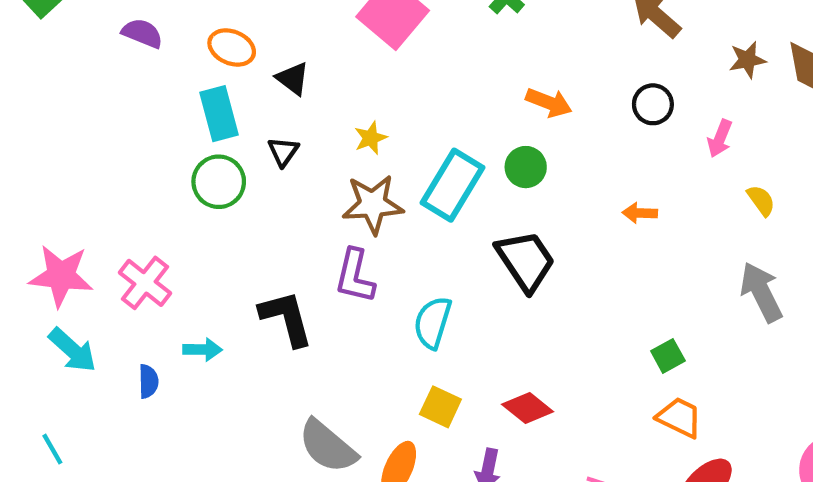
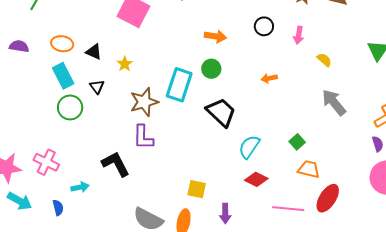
yellow star: (371, 138) -> (125, 64), moved
cyan semicircle: (433, 323) -> (249, 147), moved, turned 30
red diamond: (528, 408) -> (256, 179), moved

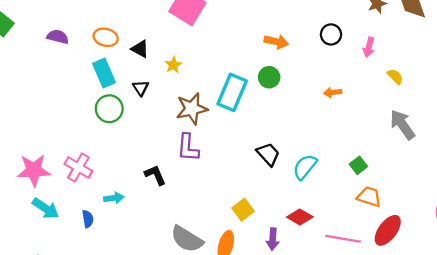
black trapezoid: (221, 112) -> (268, 154), moved, size x0.7
black L-shape: (116, 164) -> (155, 175), size x0.7
red diamond: (256, 179) -> (300, 217), moved
yellow square: (197, 189) -> (243, 210), turned 36

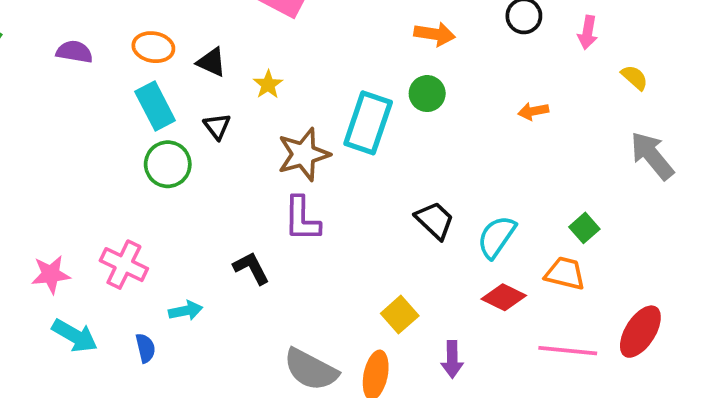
pink star: (34, 170) -> (51, 274), size x0.7
orange trapezoid: (369, 197) -> (565, 273), moved
red diamond: (300, 217) -> (504, 297), moved

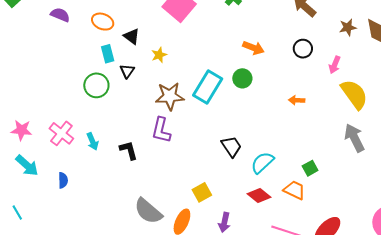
yellow semicircle: (634, 78) -> (354, 94), size x2.0
cyan rectangle: (155, 106) -> (108, 54), moved, size x0.7
cyan arrow: (186, 311) -> (93, 141), moved, turned 66

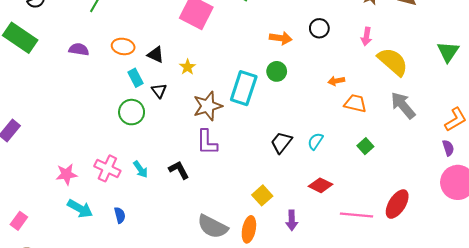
black circle: (303, 49) -> (319, 28), moved
black trapezoid: (231, 147) -> (281, 142), turned -95
cyan semicircle: (262, 163) -> (315, 141), moved, size x0.7
orange trapezoid: (294, 190) -> (355, 103), moved

